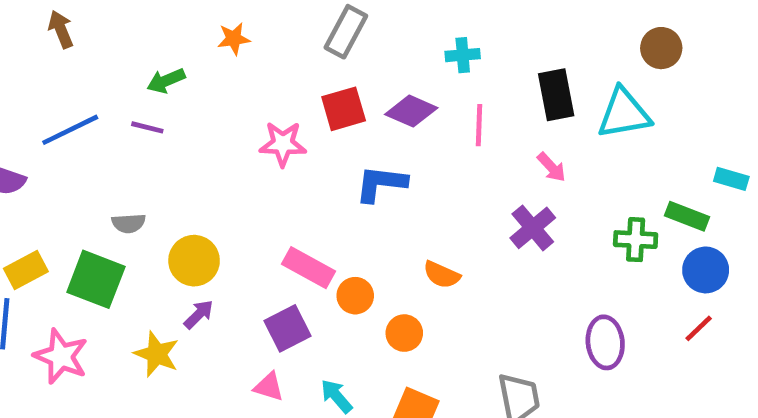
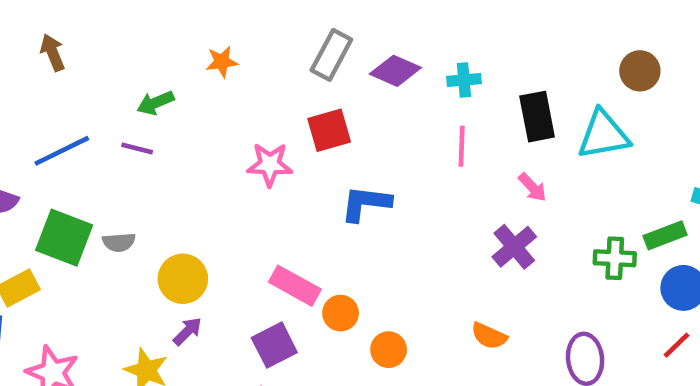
cyan cross: (463, 55) -> (464, 80), moved
purple diamond: (411, 111) -> (395, 71), moved
green rectangle: (687, 216) -> (665, 235), turned -42
orange semicircle: (442, 275) -> (489, 336), moved
green square: (96, 279) -> (64, 238), moved

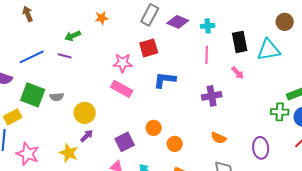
purple cross: (514, 247) -> (212, 96), moved, turned 30
green cross: (615, 258) -> (280, 112), moved
pink rectangle: (295, 286) -> (122, 89), moved

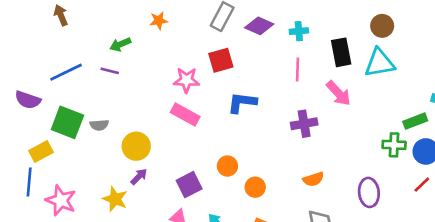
brown circle: (285, 22) -> (382, 26), moved
pink arrow: (238, 73) -> (339, 93), size x1.5
orange semicircle: (219, 138) -> (313, 179), turned -42

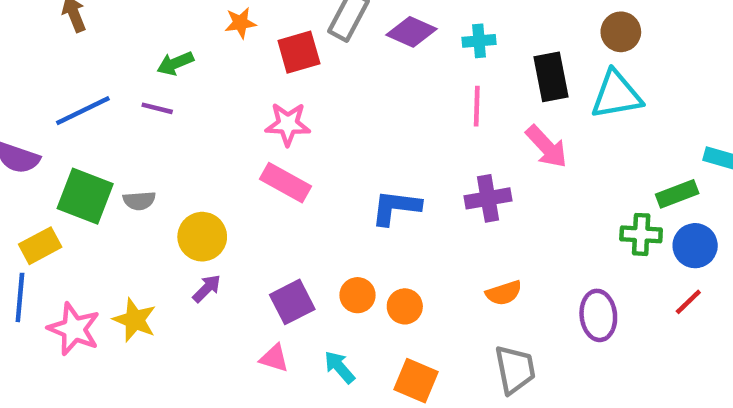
red square: (221, 60) -> (299, 52), moved
blue L-shape: (242, 103) -> (396, 207), moved
orange circle: (227, 166) -> (357, 295), moved
yellow star: (115, 199) -> (135, 320), moved

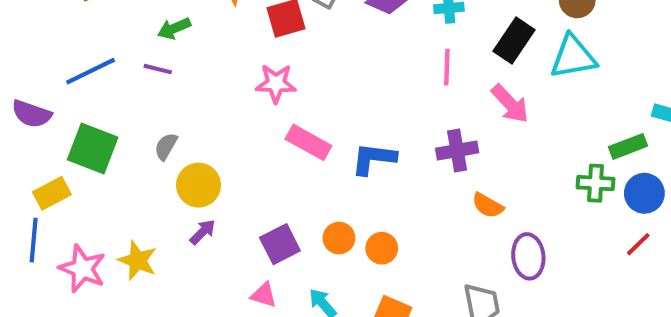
black rectangle: (551, 77) -> (514, 41), turned 45
pink rectangle: (285, 183) -> (308, 142), moved
gray semicircle: (139, 201) -> (166, 146), moved, turned 124
orange semicircle: (504, 293) -> (488, 205), moved, turned 48
purple ellipse: (598, 315) -> (528, 256), moved

